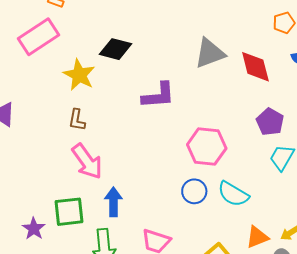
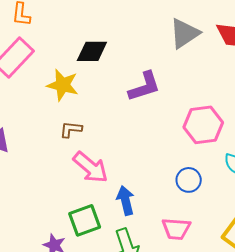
brown L-shape: (77, 120) -> (71, 129), turned 100
blue circle: (194, 191) -> (189, 180), moved

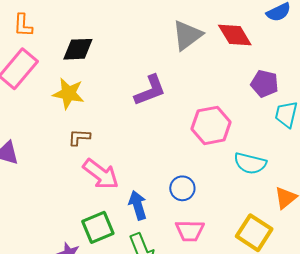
black diamond: (92, 51) -> (78, 49), moved
blue circle: (189, 180) -> (182, 188), moved

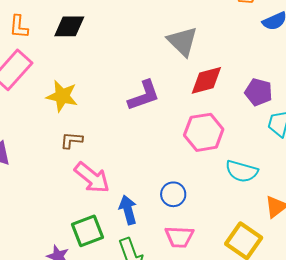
gray triangle: (187, 35) -> (183, 41), turned -40
red diamond: (235, 35) -> (206, 80), moved, turned -75
black diamond: (78, 49) -> (69, 26), moved

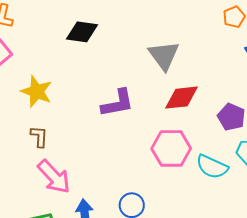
black diamond: (69, 26) -> (82, 32), moved
brown L-shape: (71, 140) -> (39, 137), turned 80
cyan semicircle: (242, 171) -> (212, 167), moved

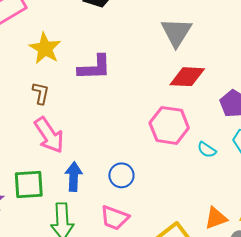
purple L-shape: (117, 103) -> (95, 68), moved
cyan semicircle: (212, 167) -> (207, 150), size x0.6

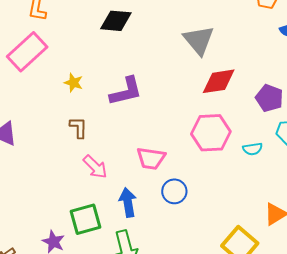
yellow star: (45, 48) -> (74, 83), size x0.6
pink arrow: (49, 135) -> (95, 167), size x0.7
cyan semicircle: (207, 150) -> (253, 149), turned -30
pink trapezoid: (115, 218) -> (151, 158), moved

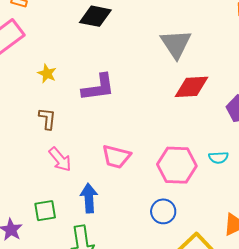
pink hexagon: (211, 133) -> (177, 165), moved
blue circle: (174, 191) -> (163, 211), moved
green square: (85, 219) -> (45, 211), size x0.7

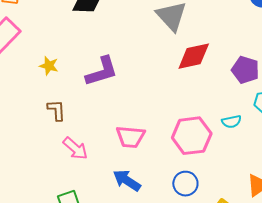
blue arrow: (89, 198) -> (127, 180), moved, turned -44

